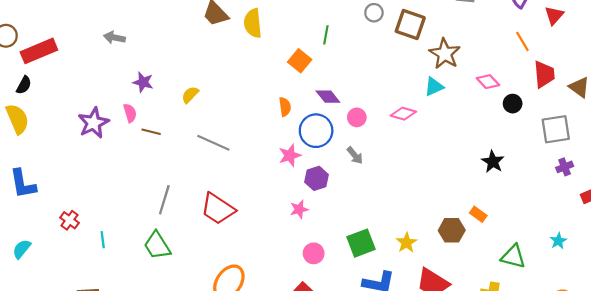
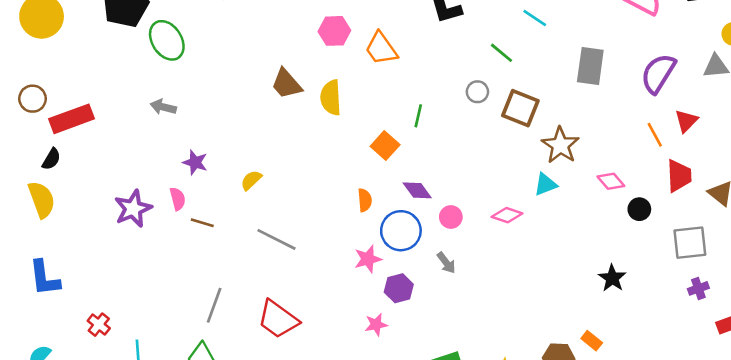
red triangle: (554, 15) -> (686, 121), moved

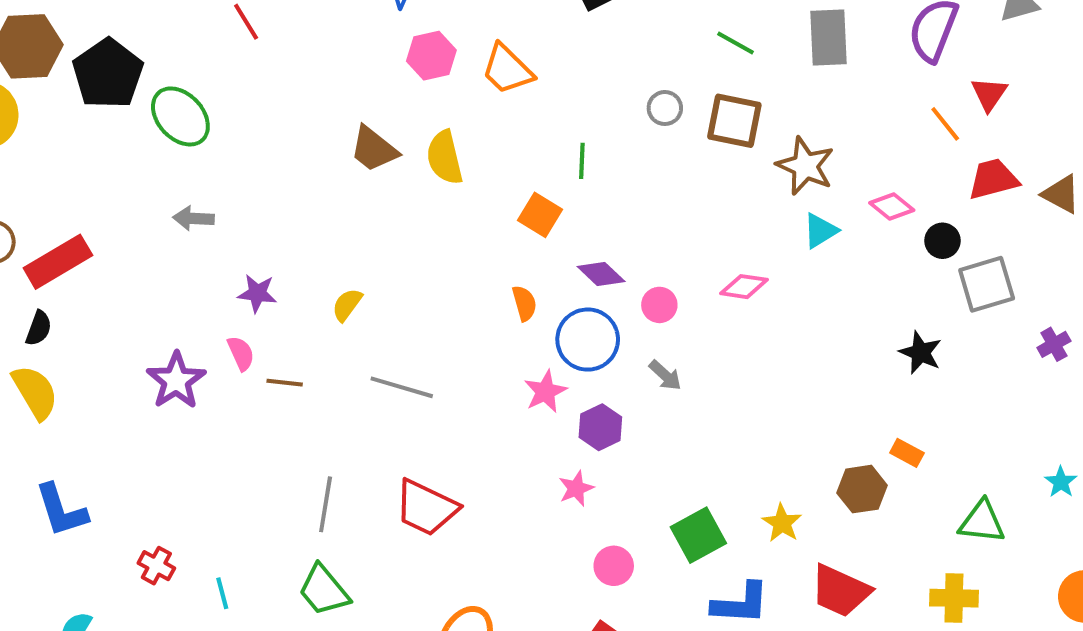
green line: (502, 53) -> (736, 43), moved
red trapezoid: (679, 176) -> (993, 179), turned -92
cyan triangle: (545, 184) -> (820, 231), moved
gray square: (690, 243) -> (987, 284), moved

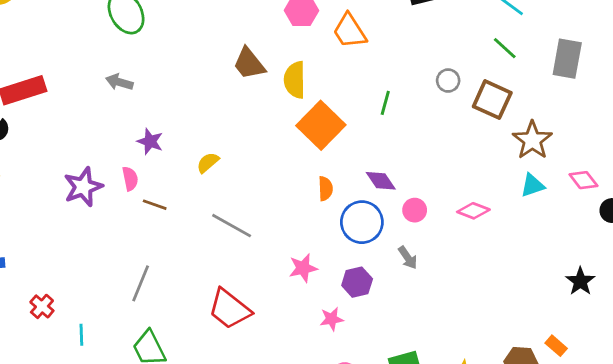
orange square: (540, 215) -> (321, 125), moved, size x1.6
pink star: (545, 392) -> (303, 268), moved
gray line: (326, 504) -> (141, 283), moved

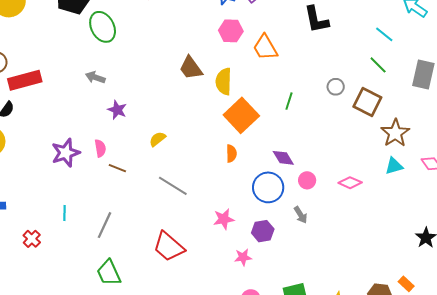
purple star: (150, 141) -> (117, 110), moved
orange semicircle: (325, 189) -> (231, 154), moved
cyan line: (81, 335) -> (65, 213), moved

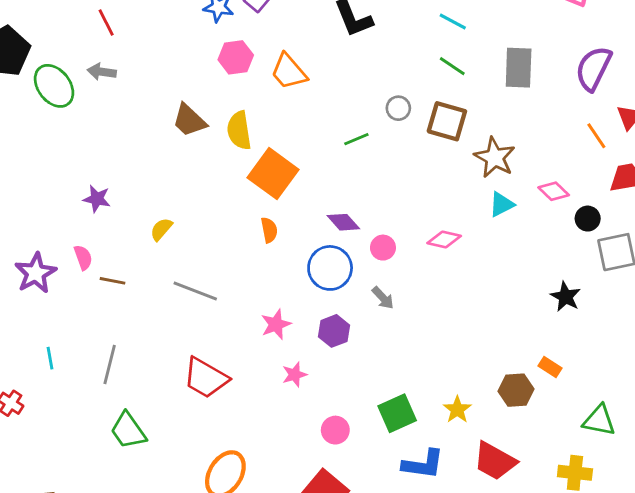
gray arrow: (95, 77) -> (102, 72), moved
green line: (289, 101) -> (356, 139), moved, turned 60
pink star: (243, 257) -> (295, 375), moved

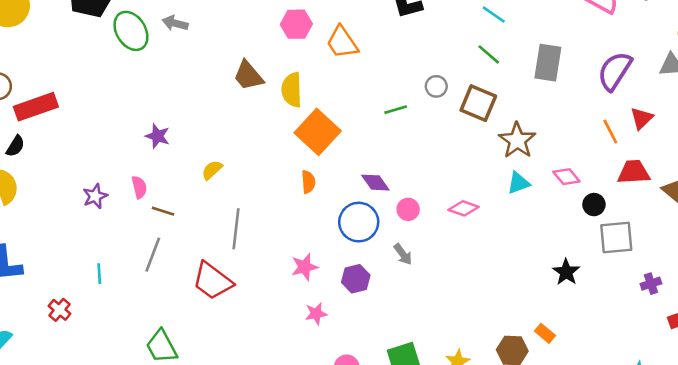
purple star: (36, 273) -> (95, 196), size x0.7
gray line: (195, 291) -> (236, 229), turned 69
gray line: (110, 365) -> (153, 255), moved
red trapezoid: (206, 378) -> (213, 281), moved

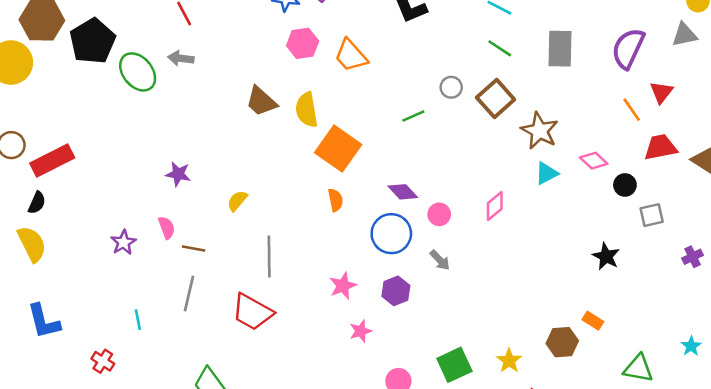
brown square: (478, 103) -> (496, 98), turned 33
pink diamond: (464, 208) -> (495, 206), turned -52
gray square: (616, 237) -> (652, 215), size x0.7

